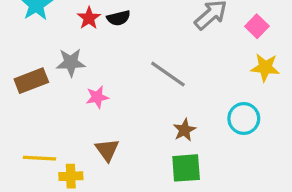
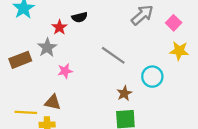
red star: (89, 18) -> (59, 27), moved
gray star: (71, 62) -> (47, 47), turned -30
cyan circle: (244, 119) -> (152, 77), moved
brown triangle: (107, 150) -> (53, 102), moved, turned -42

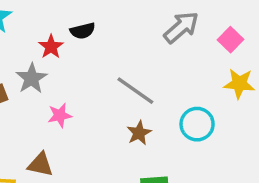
brown star: (124, 93) -> (139, 133), moved

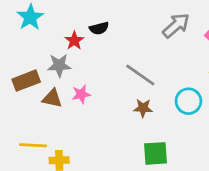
gray star: (32, 78) -> (59, 65), turned 30
brown star: (139, 133) -> (143, 108), turned 30
brown triangle: (40, 165) -> (52, 98), moved

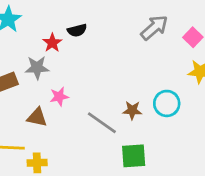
gray line: (140, 75) -> (102, 123), moved
brown triangle: (52, 98) -> (37, 117), moved
brown star: (143, 108) -> (132, 110), moved

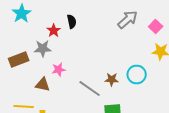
black semicircle: (77, 30) -> (72, 22), turned -88

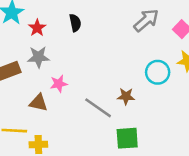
red star: (54, 30) -> (37, 28), moved
cyan circle: (137, 74) -> (158, 72), moved

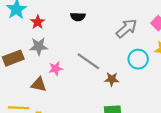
gray arrow: (146, 20) -> (127, 28), moved
black semicircle: (75, 23) -> (78, 17), moved, turned 104
gray line: (98, 108) -> (88, 61), moved

